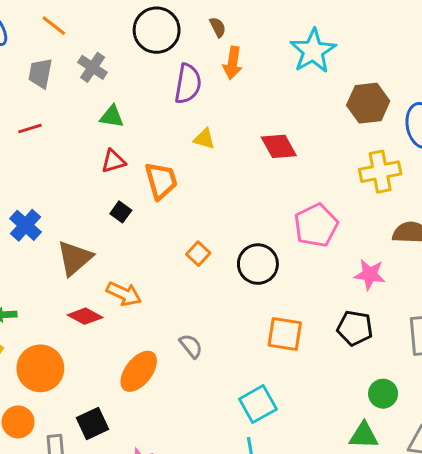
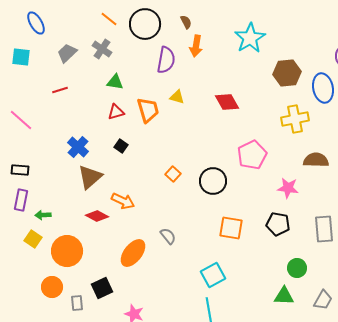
orange line: (54, 26) -> (109, 19), moved
gray trapezoid: (40, 73) -> (67, 53), turned 35
orange trapezoid: (161, 181) -> (148, 110), moved
blue cross: (25, 225) -> (78, 147), moved

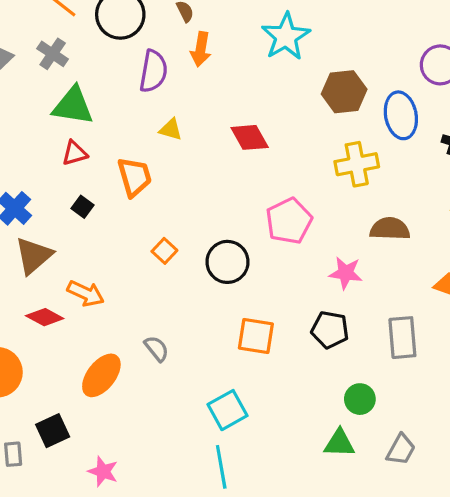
green triangle: (115, 82) -> (73, 106), size x1.6
orange trapezoid: (148, 110) -> (135, 177), moved

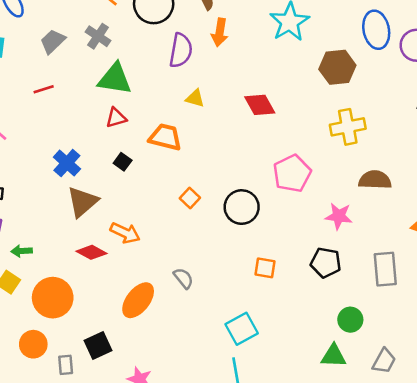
blue ellipse: (401, 115) -> (376, 30), moved
orange trapezoid: (135, 177) -> (165, 137), turned -60
orange square: (256, 336) -> (265, 268), size x0.7

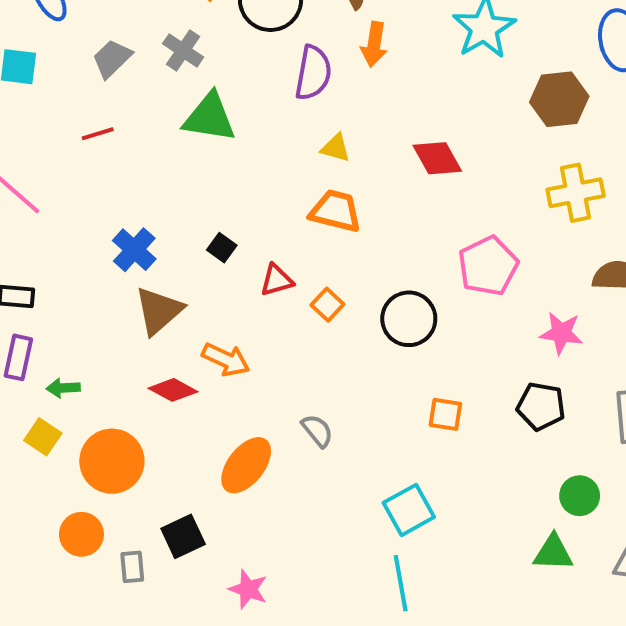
red triangle: (116, 118) -> (277, 280), moved
orange trapezoid: (165, 137) -> (336, 211), moved

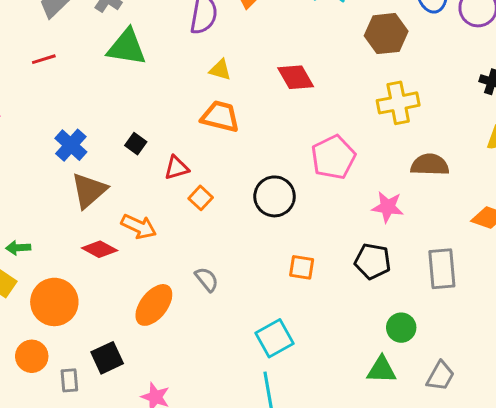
orange square: (327, 305) -> (201, 198), moved

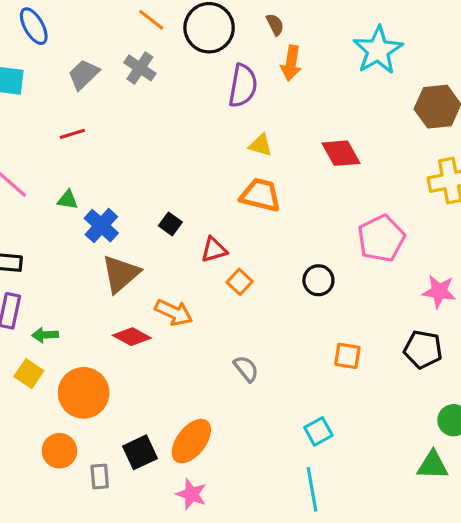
green triangle: (127, 47) -> (68, 200), moved, size x0.5
black circle: (275, 196) -> (318, 280), size x0.7
orange ellipse: (154, 305) -> (191, 441), moved
cyan square: (275, 338) -> (318, 431), size x0.7

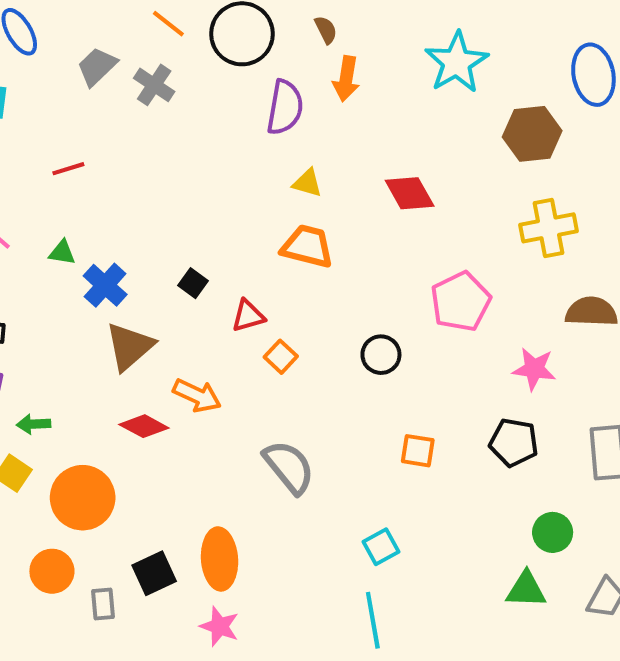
gray trapezoid: (84, 74) -> (97, 67), moved
gray semicircle: (246, 369) -> (289, 467), size x1.6
orange ellipse: (191, 441) -> (220, 559), turned -42

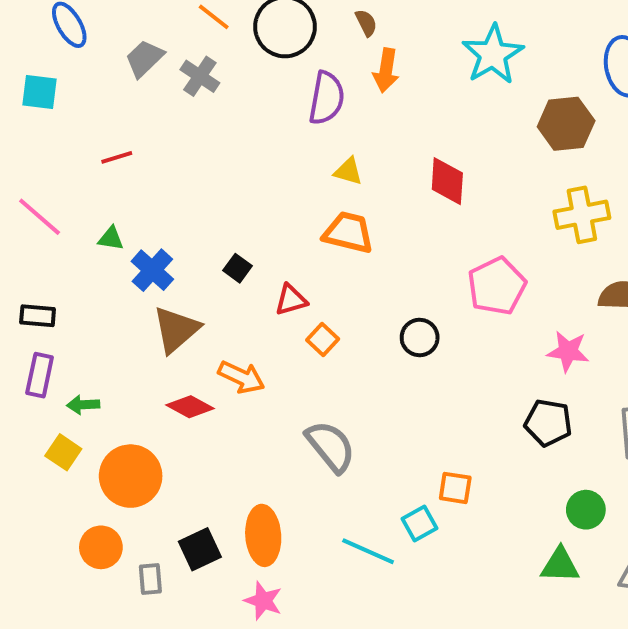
red diamond: (410, 193) -> (447, 181), turned 33
orange square: (418, 451) -> (455, 488), moved
cyan line: (373, 620) -> (368, 551), moved, turned -56

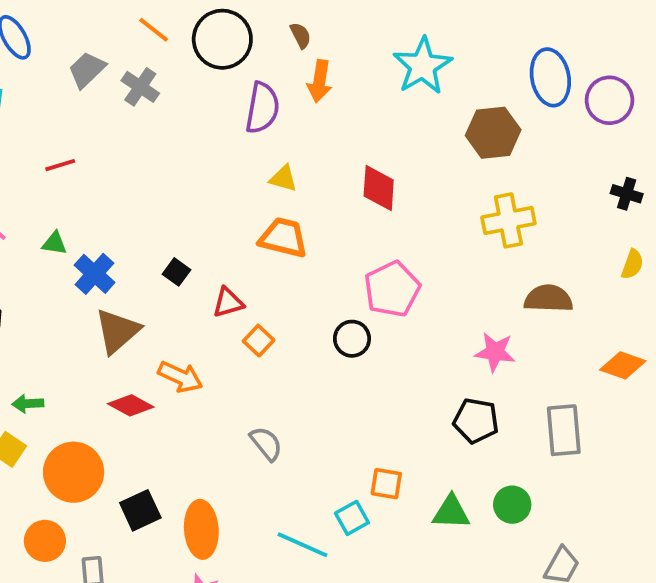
pink pentagon: (497, 286) -> (392, 289), moved
gray semicircle: (331, 446) -> (266, 444), size x0.7
black square: (200, 549) -> (140, 510), moved
green triangle: (560, 565) -> (451, 512), moved

